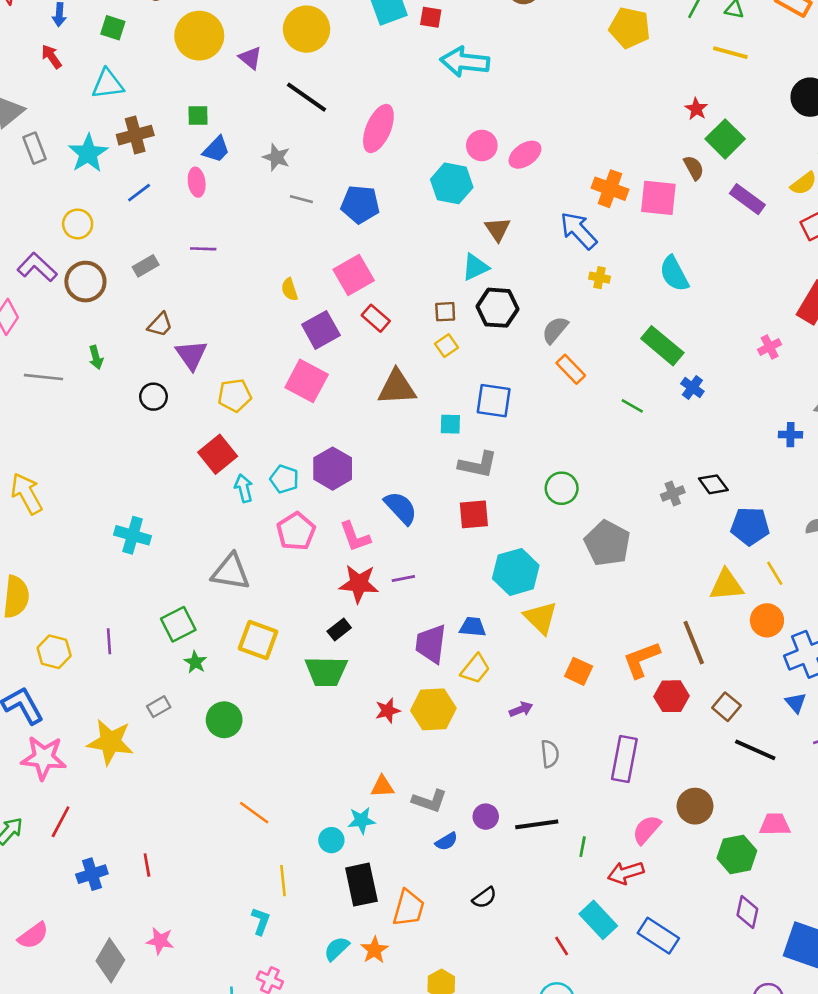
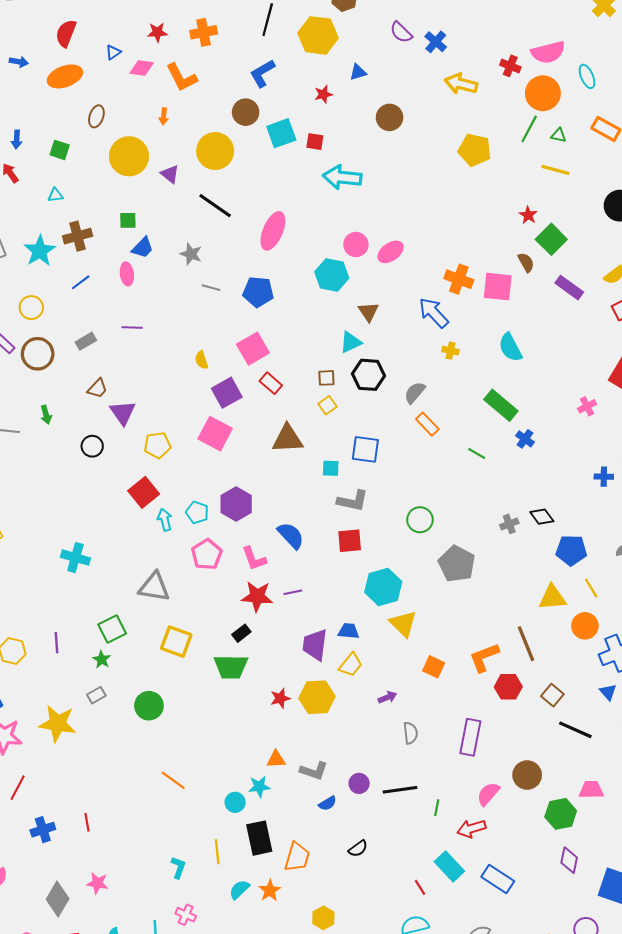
cyan triangle: (108, 84) -> (55, 195), size x0.6
green star: (195, 662) -> (102, 659), moved
yellow line: (283, 881) -> (217, 852), moved

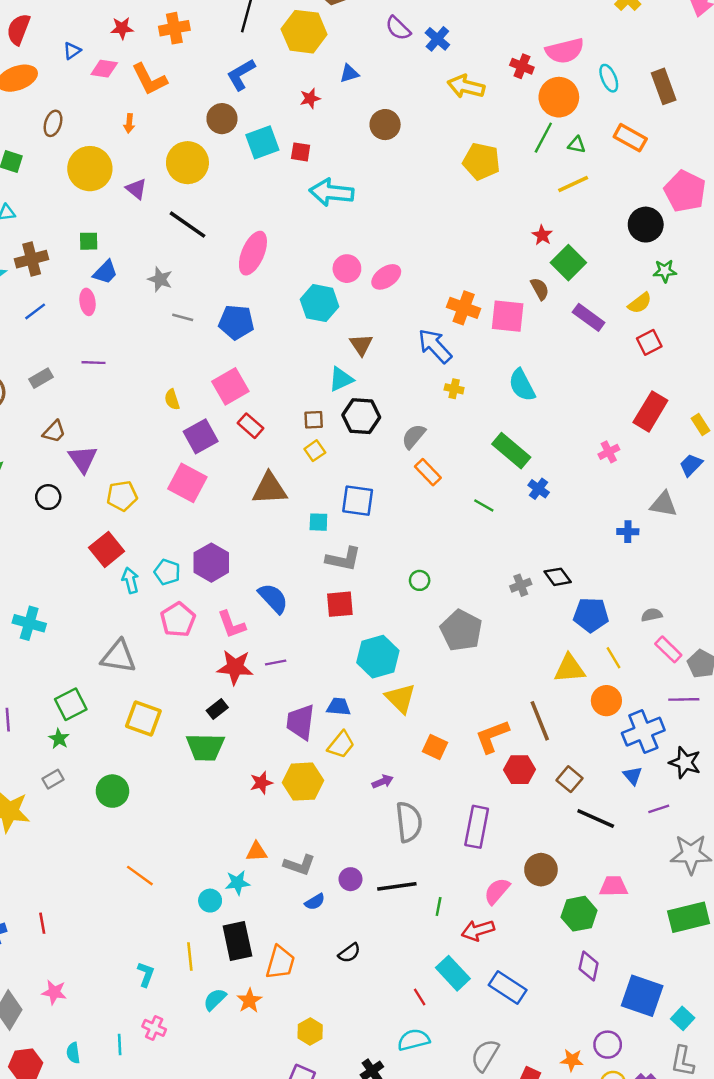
yellow line: (555, 170) -> (573, 184), turned -40
green circle: (420, 520) -> (420, 580), size x0.7
gray semicircle: (411, 733) -> (409, 822), size x1.6

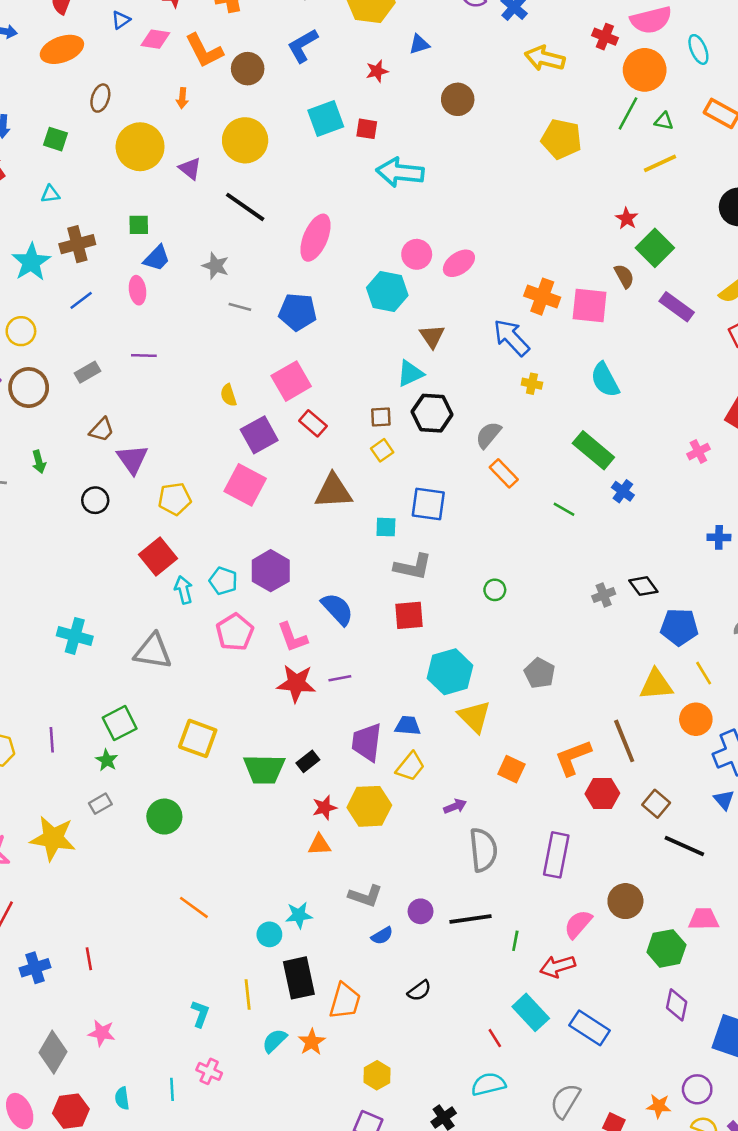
brown circle: (222, 119) -> (248, 69), moved
gray pentagon: (461, 630) -> (540, 673), moved, size x0.7
gray triangle: (118, 657) -> (153, 651), moved
black rectangle: (217, 709) -> (308, 761), moved
orange triangle: (256, 852) -> (319, 845), moved

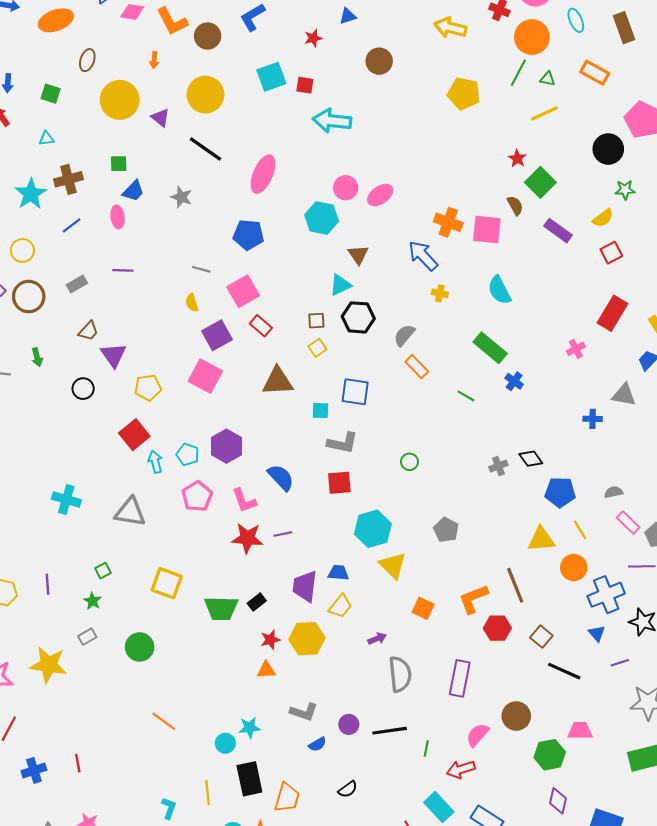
gray line: (240, 307) -> (201, 269), moved
green square: (120, 723) -> (103, 571), size x0.6

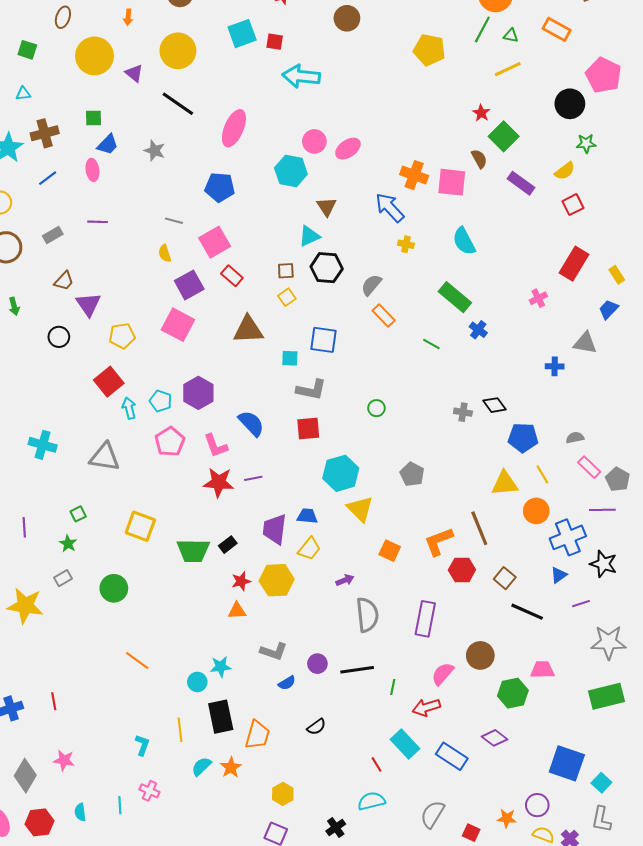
gray cross: (498, 466) -> (463, 412), turned 30
blue triangle: (597, 633) -> (559, 575), turned 36
purple diamond: (558, 801) -> (495, 738), moved, turned -65

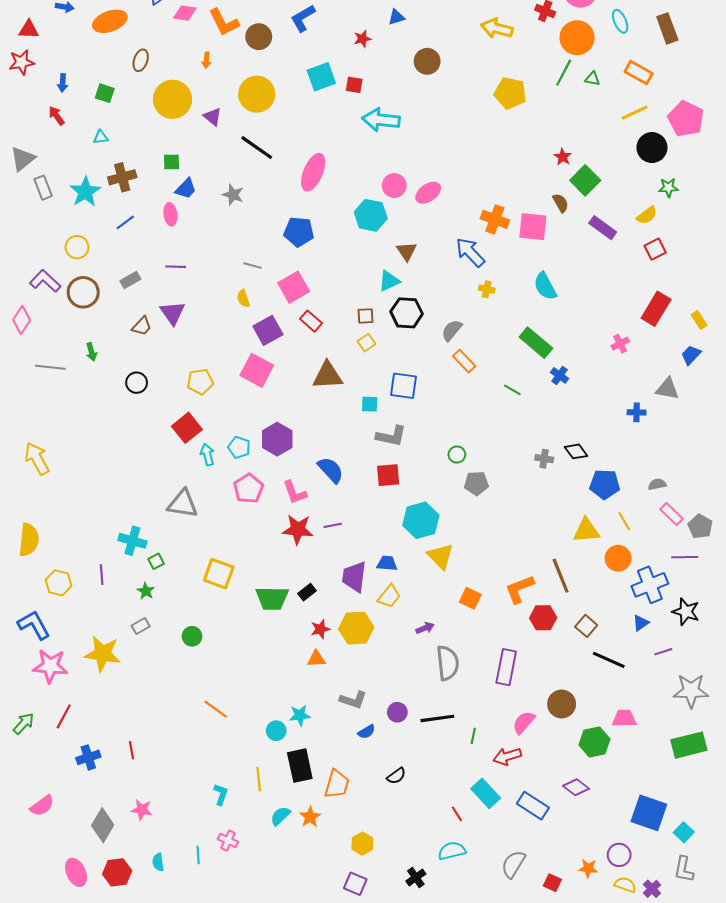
yellow line: (508, 69) -> (635, 113), moved
purple triangle: (88, 304) -> (172, 313), moved
cyan cross: (43, 445) -> (132, 541), moved
gray pentagon: (412, 474) -> (476, 483), moved, turned -30
green circle: (114, 588) -> (192, 636), size x0.7

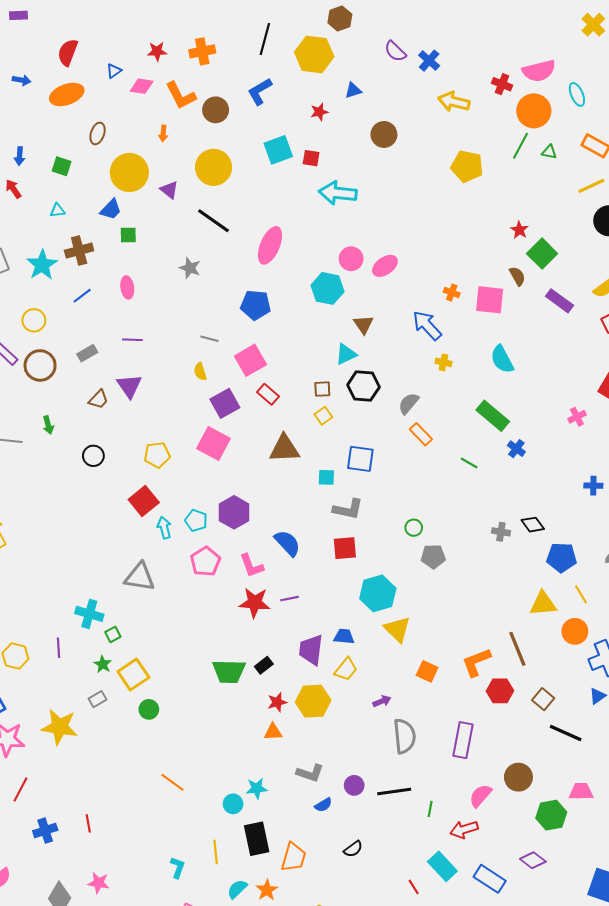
blue trapezoid: (186, 189) -> (111, 209), moved
orange cross: (495, 219) -> (452, 293), size x0.6
yellow square: (219, 574) -> (133, 674), moved, turned 36

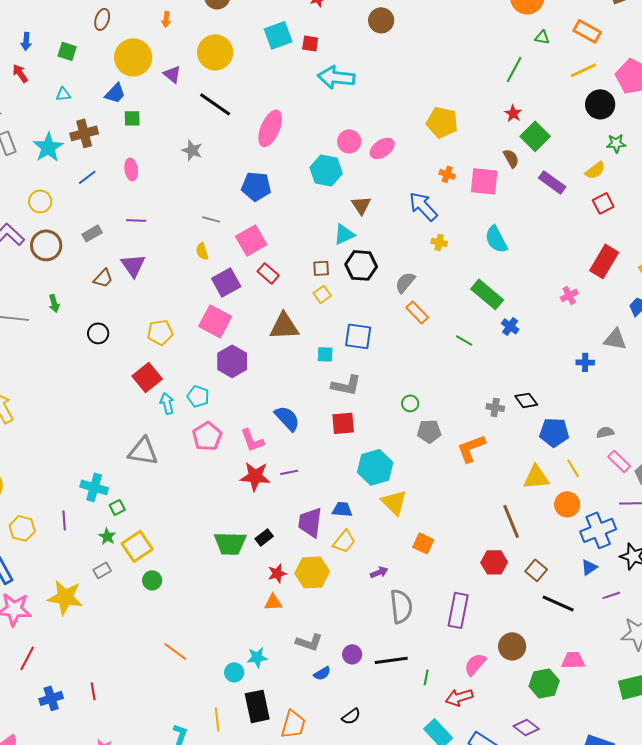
green line: (520, 146) -> (514, 69), moved
yellow pentagon: (467, 166) -> (442, 122), moved
purple hexagon: (234, 512) -> (232, 361), moved
orange L-shape: (476, 662) -> (471, 448), moved

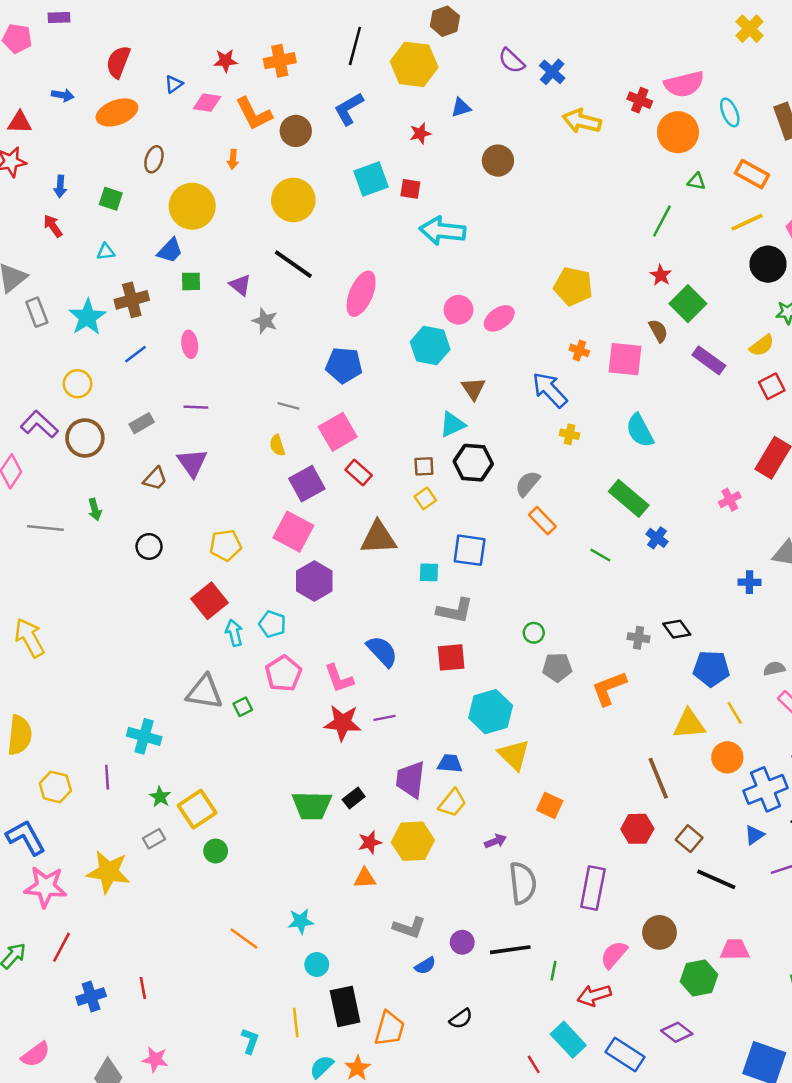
purple triangle: (172, 74) -> (240, 285), moved
green square: (117, 507) -> (243, 707), moved
cyan star: (257, 657) -> (301, 921), moved

